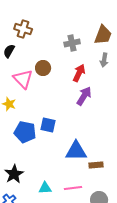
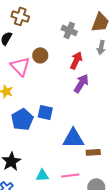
gray cross: (72, 43) -> (69, 30), turned 35
blue pentagon: (25, 132) -> (22, 119), turned 30

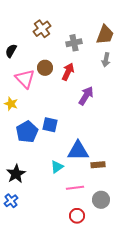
brown cross: (20, 16) -> (42, 29), moved, turned 36
gray cross: (69, 30) -> (74, 43), turned -35
red arrow: (76, 60) -> (68, 72), moved
cyan triangle: (42, 175) -> (57, 167), moved, turned -32

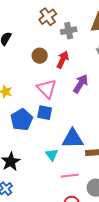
brown cross: (42, 29) -> (48, 17), moved
pink triangle: (25, 79) -> (47, 89), moved
cyan triangle: (57, 167) -> (52, 155), turned -32

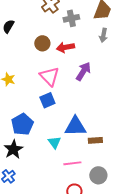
red arrow: (63, 60) -> (65, 47), turned -126
blue square: (45, 113) -> (47, 100), turned -35
blue pentagon: (22, 120) -> (22, 124), moved

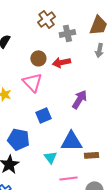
purple arrow: (83, 71) -> (79, 99), moved
pink triangle: (49, 76) -> (32, 82), moved
blue pentagon: (22, 124) -> (18, 139), turned -30

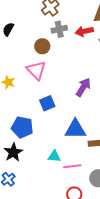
gray cross: (67, 33) -> (59, 29), moved
red arrow: (61, 62) -> (84, 31), moved
cyan triangle: (50, 157) -> (54, 156), moved, turned -48

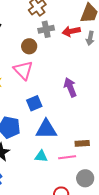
purple arrow: (83, 87) -> (70, 87), turned -54
blue triangle: (75, 129) -> (46, 129), moved
pink line: (72, 166) -> (67, 157), moved

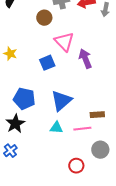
pink triangle: (23, 70) -> (64, 42), moved
blue square: (34, 103) -> (47, 63), moved
blue triangle: (46, 129) -> (61, 101), turned -40

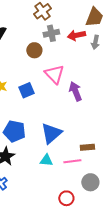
blue square: (47, 63) -> (26, 90), moved

